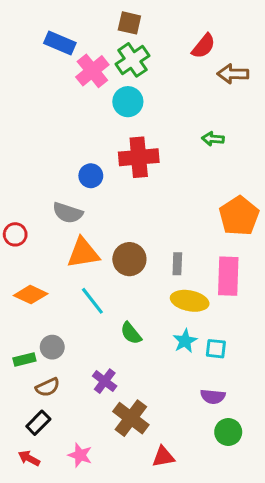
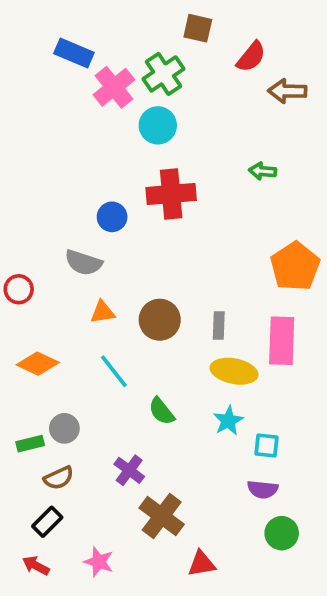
brown square: (129, 23) -> (198, 28), moved
orange triangle: (83, 253) -> (103, 312), size x0.6
cyan square: (216, 349) -> (266, 446), moved

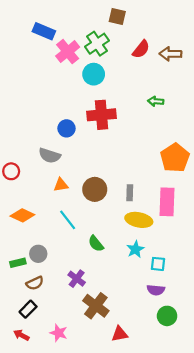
red semicircle: (251, 57) -> (141, 49), moved

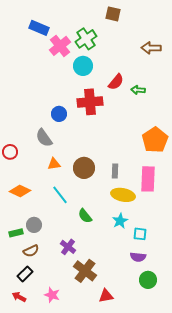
brown square: (117, 17) -> (113, 14), moved
red semicircle: (141, 49) -> (116, 82), moved
gray semicircle: (50, 155) -> (44, 138), turned 36

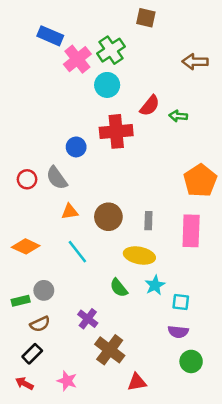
red circle: (10, 152) -> (27, 179), moved
yellow ellipse: (123, 195) -> (139, 256), moved
green semicircle: (85, 216) -> (119, 288), moved

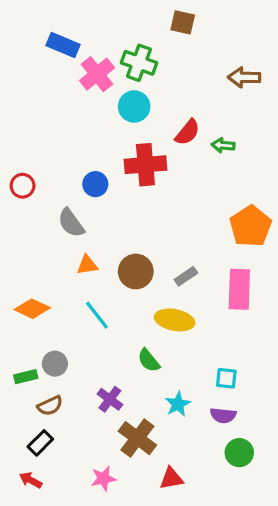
green cross: (111, 50) -> (139, 63), turned -36
red circle: (27, 179) -> (23, 186), moved
gray rectangle: (148, 221) -> (186, 276), turned 54
cyan star: (155, 285) -> (178, 404), moved
pink star: (67, 381) -> (103, 478), moved, turned -30

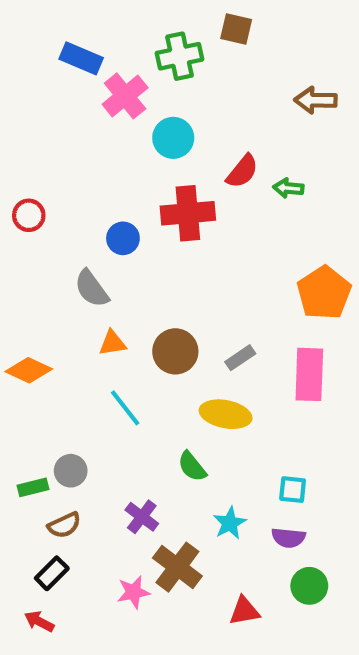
green cross: (139, 63) -> (180, 56), moved, turned -32
red circle: (23, 186) -> (29, 215), moved
orange diamond: (32, 309) -> (29, 370), moved
pink star: (103, 478) -> (133, 592), moved
red triangle: (171, 478) -> (244, 611), moved

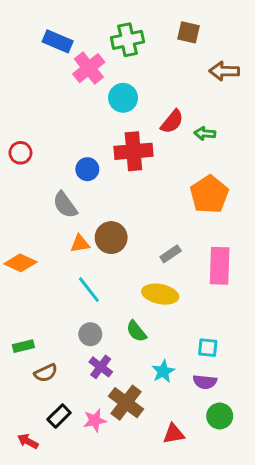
brown square: (236, 29) -> (188, 32), moved
orange pentagon: (324, 293) -> (209, 194), moved
brown circle: (175, 351) -> (111, 238), moved
gray circle: (71, 471) -> (90, 334), moved
black rectangle: (52, 573) -> (59, 416), moved

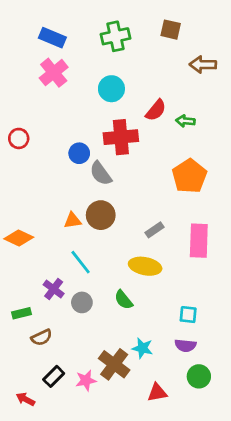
pink cross: (89, 68) -> (54, 73), moved
gray semicircle: (65, 205) -> (101, 173), moved
purple cross: (101, 367) -> (54, 289), moved
cyan star: (163, 371) -> (142, 348), moved, turned -30

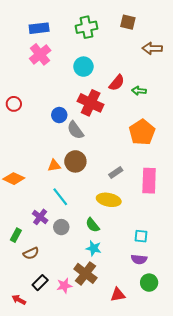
blue rectangle: (52, 38) -> (39, 28), turned -30
red cross: (121, 137) -> (91, 103), turned 30
green rectangle: (21, 313) -> (16, 235), turned -48
cyan star: (142, 348) -> (94, 248), moved

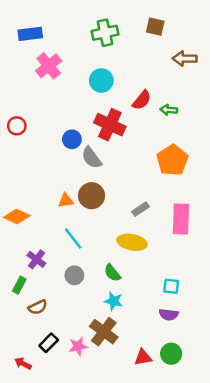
blue rectangle: (39, 28) -> (30, 34), moved
purple cross: (40, 217) -> (36, 259), moved
green circle: (149, 283) -> (171, 354), moved

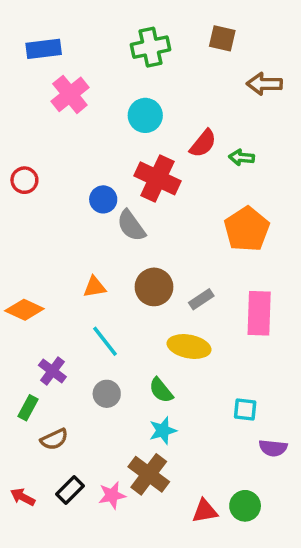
brown circle: (92, 196) -> (154, 287), moved
cyan star: (114, 301) -> (163, 431), turned -30
purple semicircle: (169, 315) -> (273, 448), moved
red arrow: (23, 364) -> (23, 497), moved

